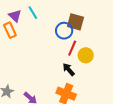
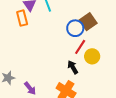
brown square: (76, 22) -> (88, 22), turned 30

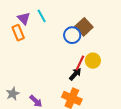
red line: (80, 47) -> (80, 63), moved
black arrow: (73, 67) -> (75, 74), turned 80

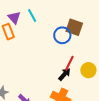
brown square: (84, 27) -> (74, 27), turned -30
yellow circle: (93, 61) -> (88, 70), moved

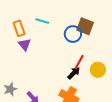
cyan line: (32, 15) -> (42, 21), moved, turned -48
purple triangle: (14, 18) -> (25, 45), moved

